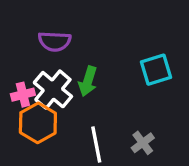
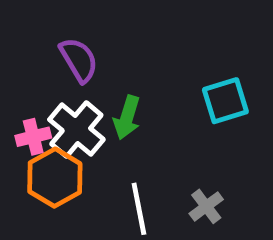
purple semicircle: (55, 41) -> (79, 60), turned -124

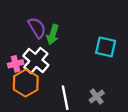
cyan square: (225, 101) -> (106, 47), turned 30
green arrow: (127, 118) -> (53, 35), moved

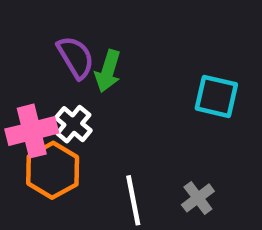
white cross: (36, 60) -> (73, 124), size x0.7
pink cross: (16, 64) -> (32, 131), size x1.5

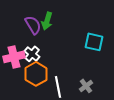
green arrow: (108, 71) -> (47, 21), moved
orange hexagon: (53, 170) -> (36, 74), moved

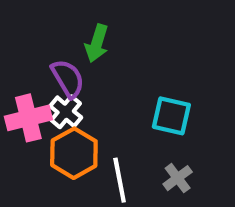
purple semicircle: (33, 25) -> (68, 79), moved
cyan square: (94, 42) -> (171, 116), moved

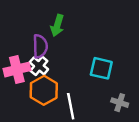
purple semicircle: (68, 79) -> (40, 46), turned 30
gray cross: (178, 178) -> (120, 103), moved, turned -35

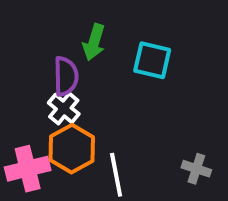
cyan square: (101, 68) -> (152, 60), moved
pink cross: (17, 70) -> (28, 169), moved

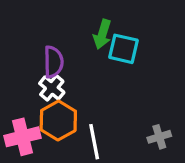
green arrow: (94, 42) -> (102, 34), moved
gray cross: (196, 169) -> (159, 137), turned -35

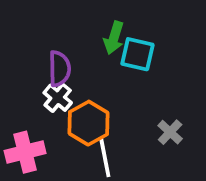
orange hexagon: (58, 121) -> (88, 123), moved
gray cross: (159, 137) -> (170, 132), moved, turned -30

